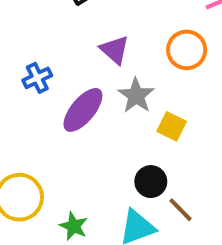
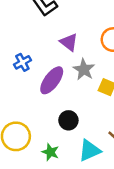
black circle: (151, 182) -> (68, 120), moved

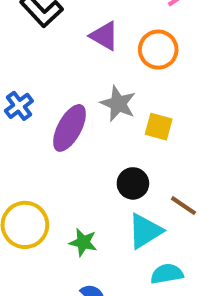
purple triangle: (69, 42) -> (104, 36), moved
black circle: (68, 120) -> (133, 183), moved

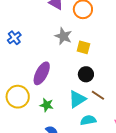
purple ellipse: (69, 128) -> (42, 73), moved
black circle: (133, 183) -> (86, 74), moved
brown line: (183, 206) -> (98, 95), moved

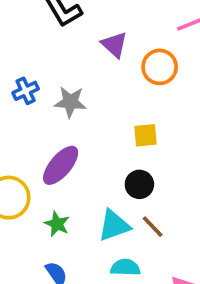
gray star: (63, 36) -> (70, 102), moved, turned -30
yellow square: (83, 47) -> (146, 135), turned -32

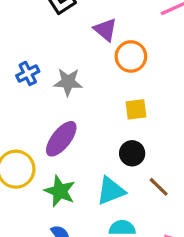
orange circle: (160, 67) -> (131, 56), moved
green star: (57, 224) -> (60, 191), size x1.4
brown line: (153, 227) -> (159, 187), moved

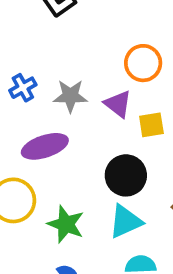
purple triangle: (105, 30) -> (118, 104), moved
purple ellipse: (61, 139) -> (45, 146), moved, turned 36
black circle: (132, 153) -> (126, 175), moved, size x1.4

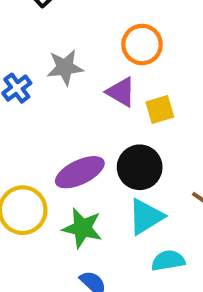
gray star: (70, 96) -> (65, 67), moved
purple ellipse: (45, 146) -> (80, 172), moved

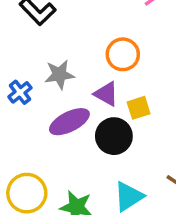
black circle: (140, 167) -> (114, 136), moved
purple ellipse: (80, 172) -> (69, 122), moved

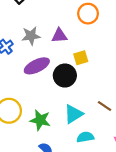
orange circle: (123, 54) -> (88, 14), moved
purple triangle: (106, 94) -> (59, 36), moved, turned -35

